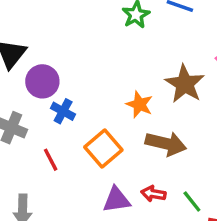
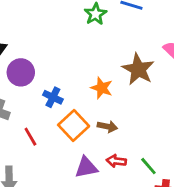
blue cross: (63, 111) -> (53, 97), moved
brown arrow: (166, 144) -> (107, 126), moved, size x0.6

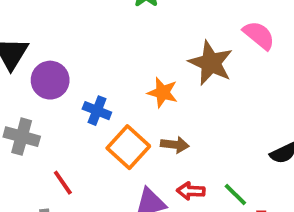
red line: (30, 137) -> (63, 183), moved

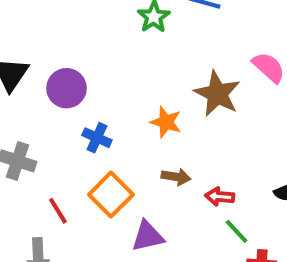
purple circle: (50, 80) -> (66, 88), moved
orange square: (128, 147) -> (111, 195), moved
red arrow: (191, 191) -> (220, 197), moved

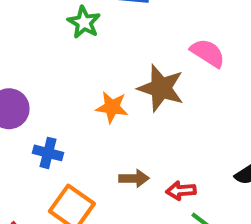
orange star: (166, 122) -> (112, 107), moved

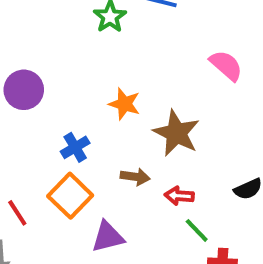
brown star: (161, 88) -> (176, 133), moved
blue cross: (48, 153) -> (75, 147), moved, turned 36

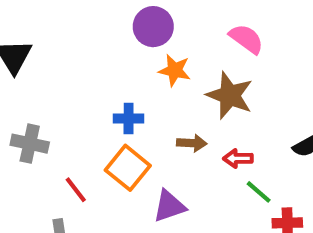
pink semicircle: (226, 65) -> (246, 39), moved
purple circle: (24, 90) -> (153, 27), moved
blue cross: (75, 147) -> (129, 119), turned 36

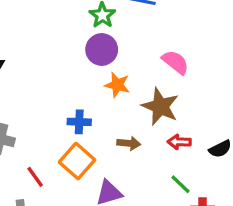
red arrow: (238, 158) -> (179, 142), moved

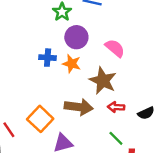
purple circle: (102, 49) -> (76, 37), moved
blue cross: (79, 122) -> (48, 58), moved
brown arrow: (129, 143) -> (79, 107), size x1.6

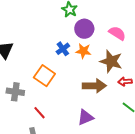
blue cross: (48, 58) -> (63, 49), turned -32
orange square: (40, 119) -> (44, 76), moved

